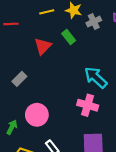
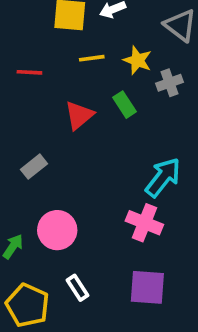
cyan arrow: (96, 77) -> (163, 177), turned 80

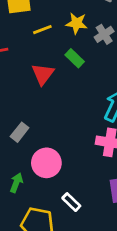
gray rectangle: (34, 167) -> (20, 132), moved

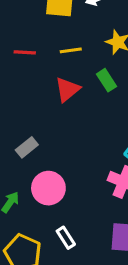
yellow line: (42, 30) -> (71, 50), moved

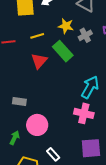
green rectangle: (106, 80) -> (63, 51), size x1.5
gray rectangle: (27, 147) -> (19, 102), turned 56

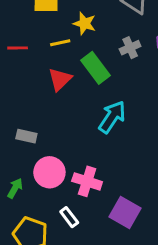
yellow star: (66, 26) -> (85, 23), moved
cyan arrow: (90, 87) -> (112, 117), moved
pink cross: (84, 113) -> (87, 181), moved
purple square: (91, 148) -> (125, 213), turned 30

